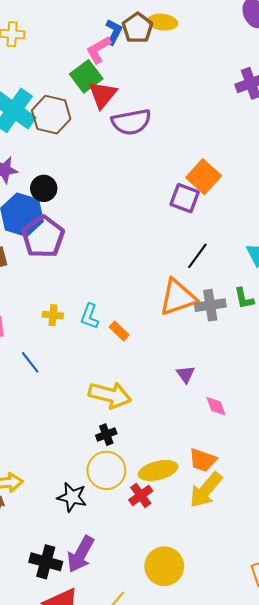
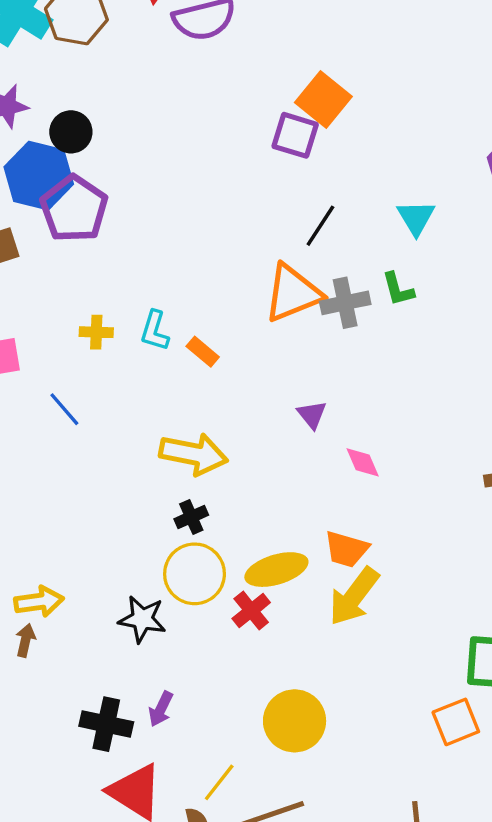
purple arrow: (81, 554) -> (161, 709), size x0.6

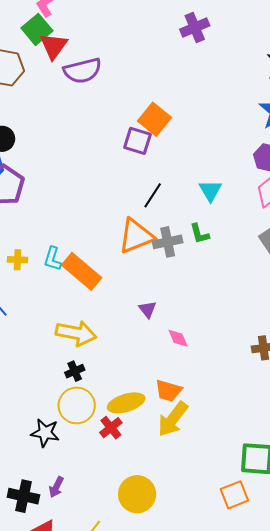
orange rectangle: (203, 352) -> (82, 271), size x2.0

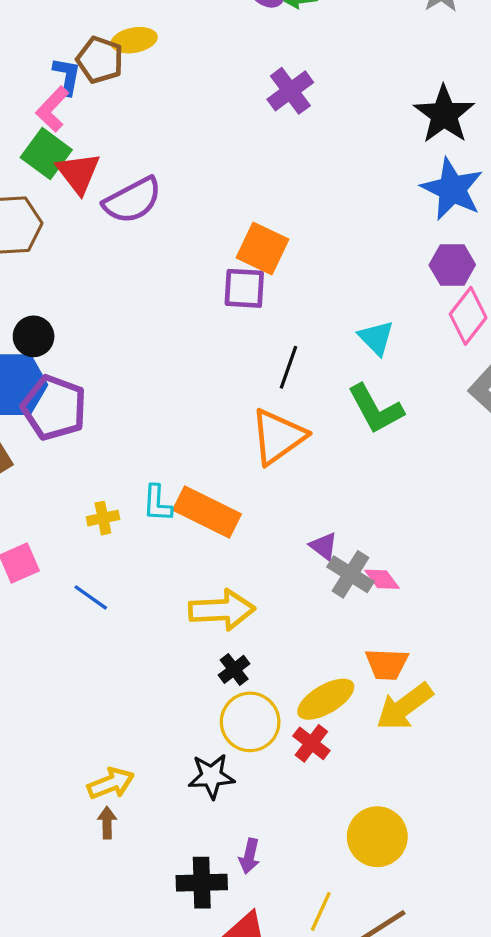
green L-shape: (199, 234) -> (376, 409), size x1.6
gray cross: (168, 242) -> (350, 574), moved, turned -32
yellow arrow: (173, 419) -> (404, 707), turned 30

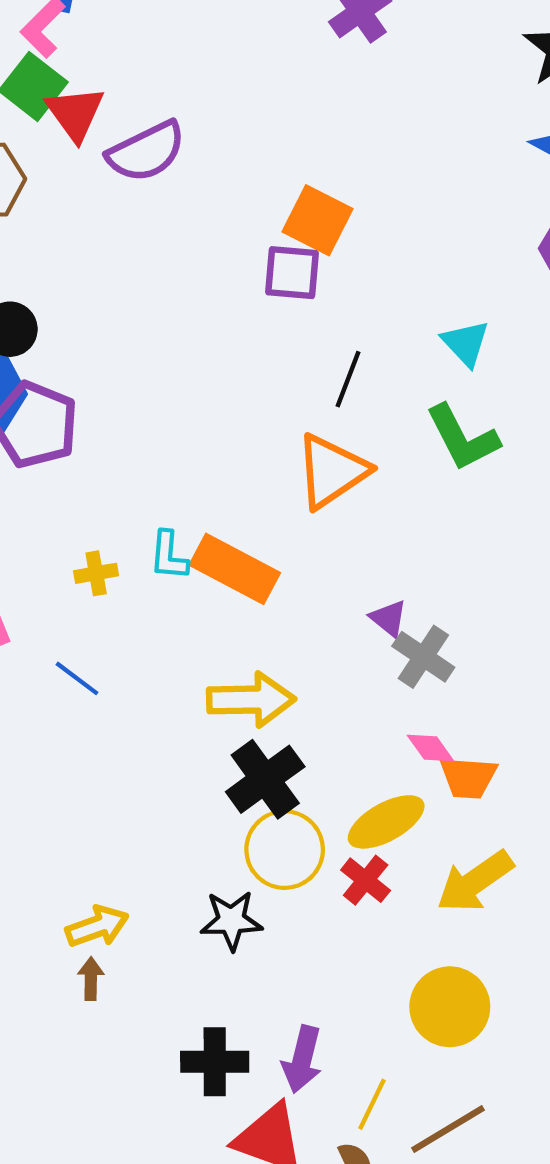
pink diamond: (382, 579) -> (430, 748), moved
black cross: (234, 669) -> (265, 779), size x1.8
yellow arrow: (404, 707) -> (475, 882), moved
purple arrow: (249, 856) -> (302, 1059), moved, size x1.4

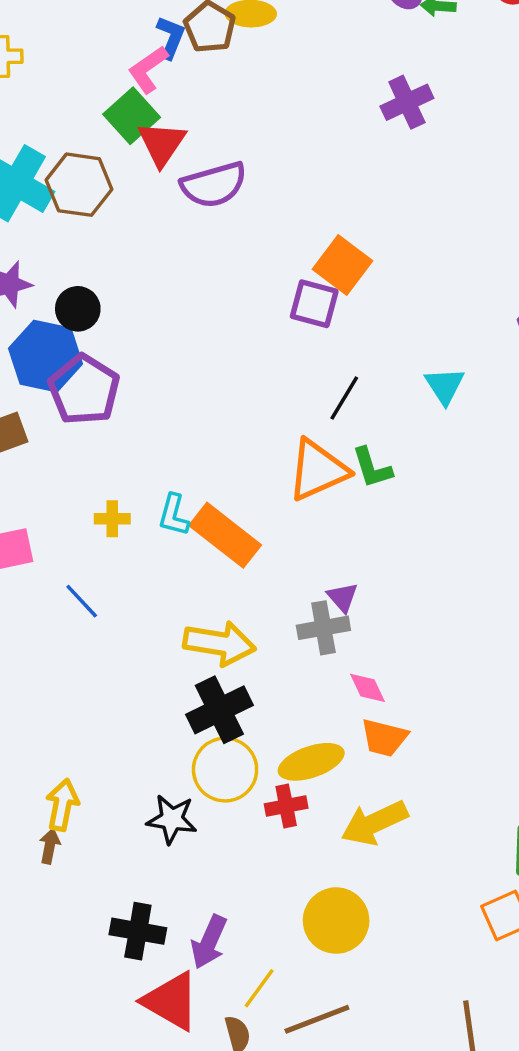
green L-shape: (462, 438) -> (372, 468), moved, size x0.7
gray cross: (423, 657) -> (323, 628), moved, turned 36
pink diamond: (430, 748) -> (368, 688), moved
red cross: (366, 880) -> (286, 806), turned 30
yellow arrow: (97, 926) -> (62, 805), turned -69

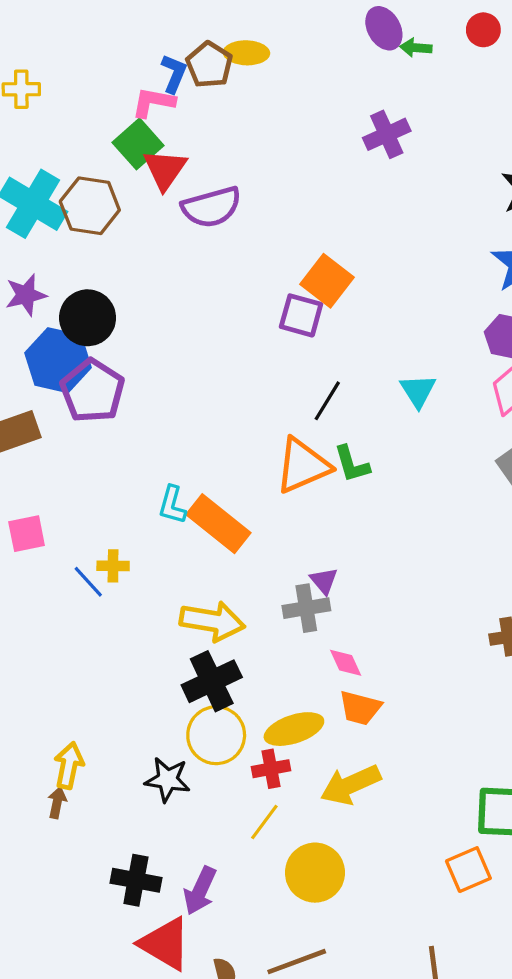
pink L-shape: (148, 69) -> (153, 102), turned 45
black circle: (78, 309) -> (88, 318), size x1.4
yellow cross: (112, 519) -> (113, 566), moved
yellow line: (259, 988) -> (264, 822), moved

